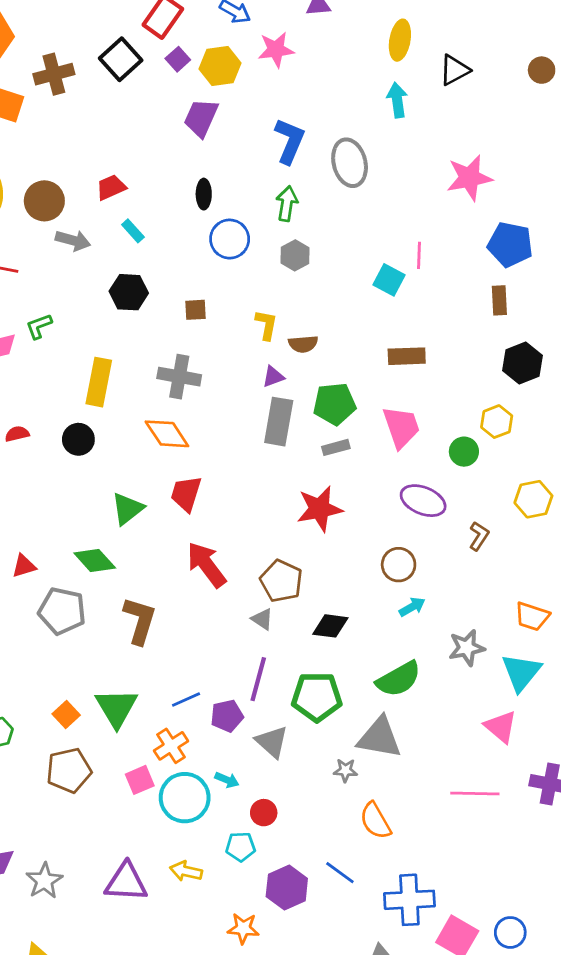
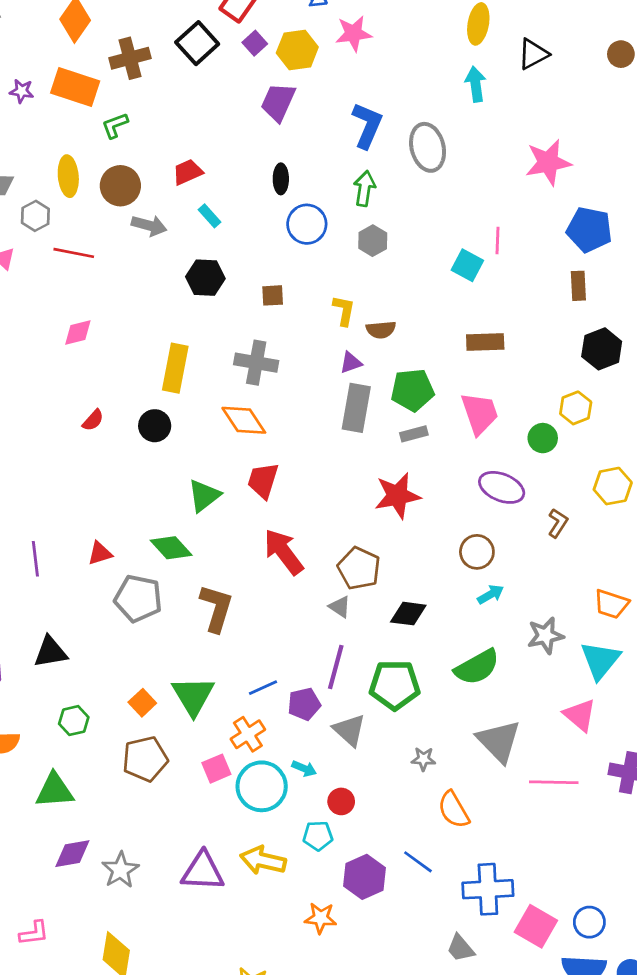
green L-shape: (39, 326) -> (115, 125), moved
red semicircle: (17, 434) -> (93, 420), turned 145
gray triangle: (379, 738) -> (499, 741), moved, turned 36
yellow arrow: (186, 871) -> (263, 860), size x1.4

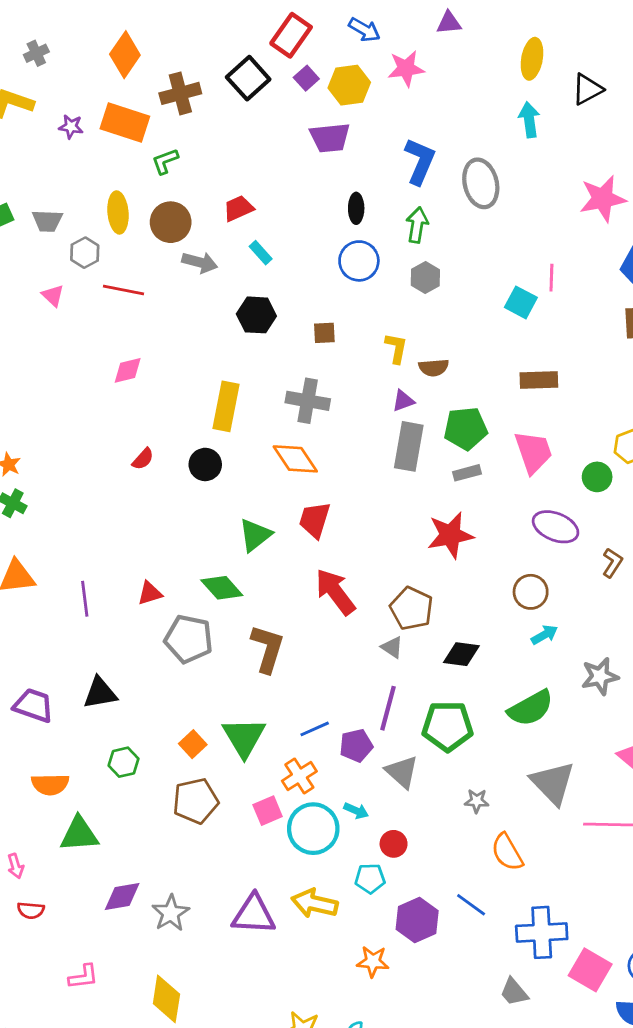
purple trapezoid: (278, 102) -> (330, 138), turned -120
black ellipse: (281, 179) -> (356, 208), moved
green triangle: (55, 790) -> (79, 834), moved

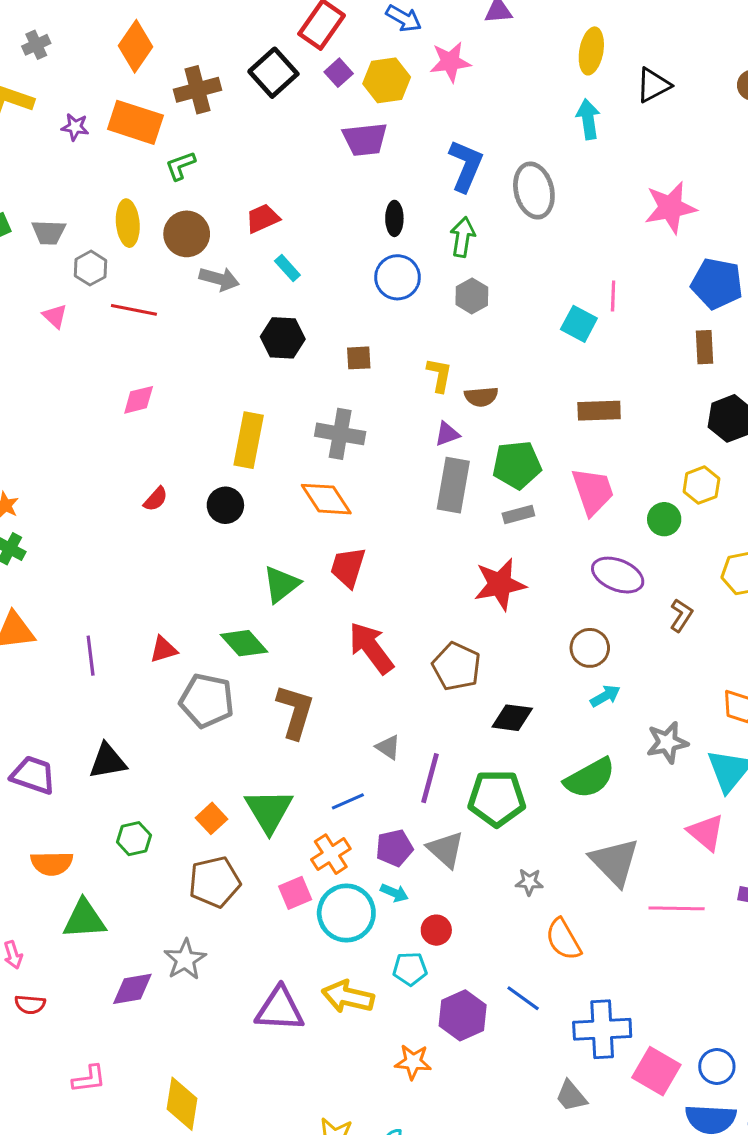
gray triangle: (392, 647) -> (388, 747), moved
purple pentagon: (356, 746) -> (394, 848), moved
gray star: (171, 913) -> (185, 960), moved

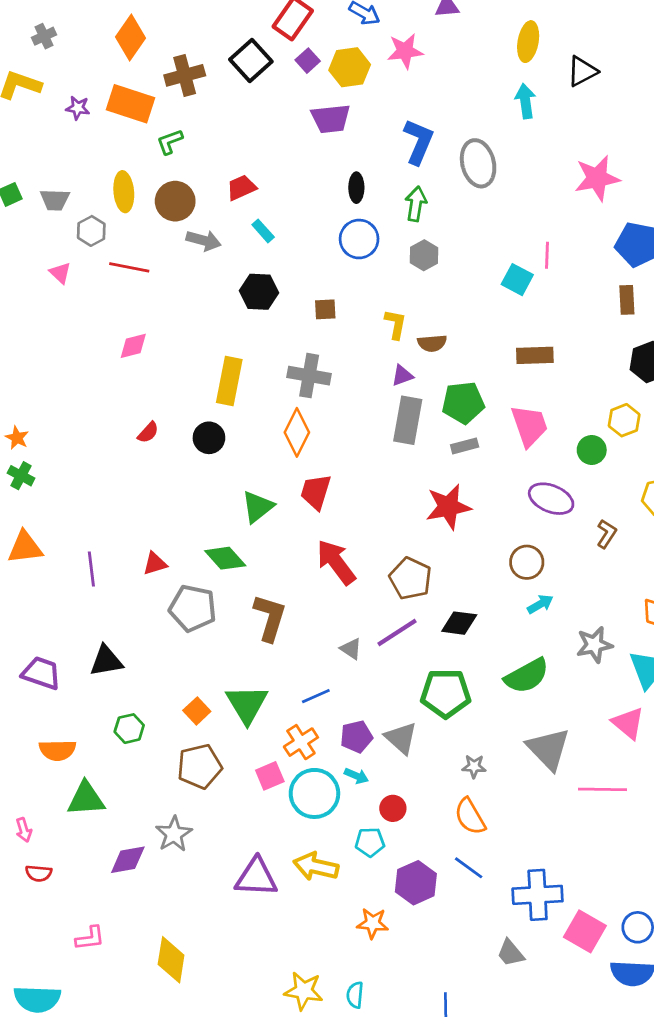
orange diamond: (326, 499) -> (297, 432), turned 60
purple line: (430, 778) -> (397, 633), moved, turned 42
orange semicircle: (563, 939) -> (470, 816), moved

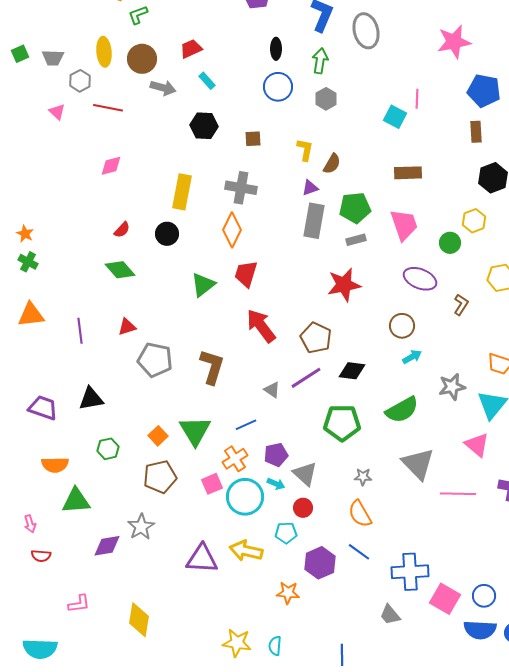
brown semicircle: (432, 343) -> (332, 164), turned -55
green diamond: (225, 558) -> (120, 270), moved
gray triangle: (401, 738) -> (305, 474), moved

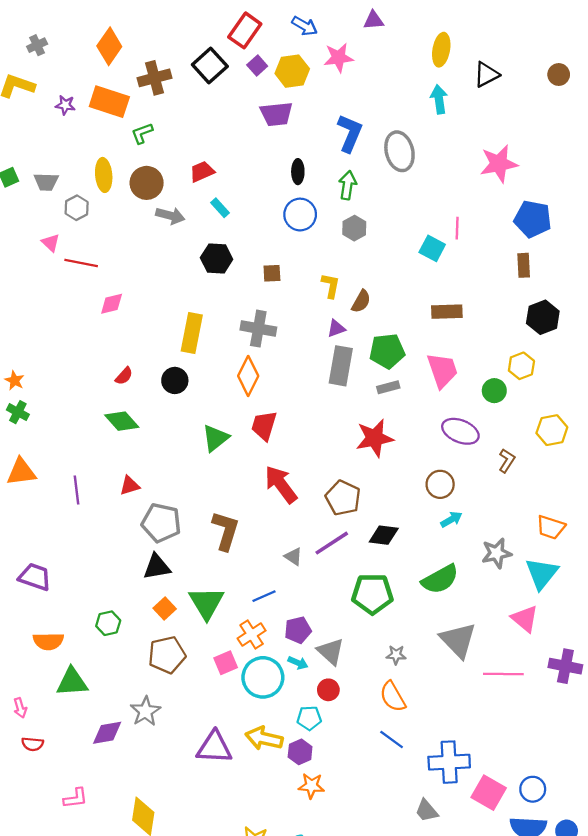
red line: (108, 108) -> (81, 263), moved
black triangle: (91, 399) -> (157, 567), moved
purple hexagon: (320, 563) -> (300, 752), moved, size x0.7

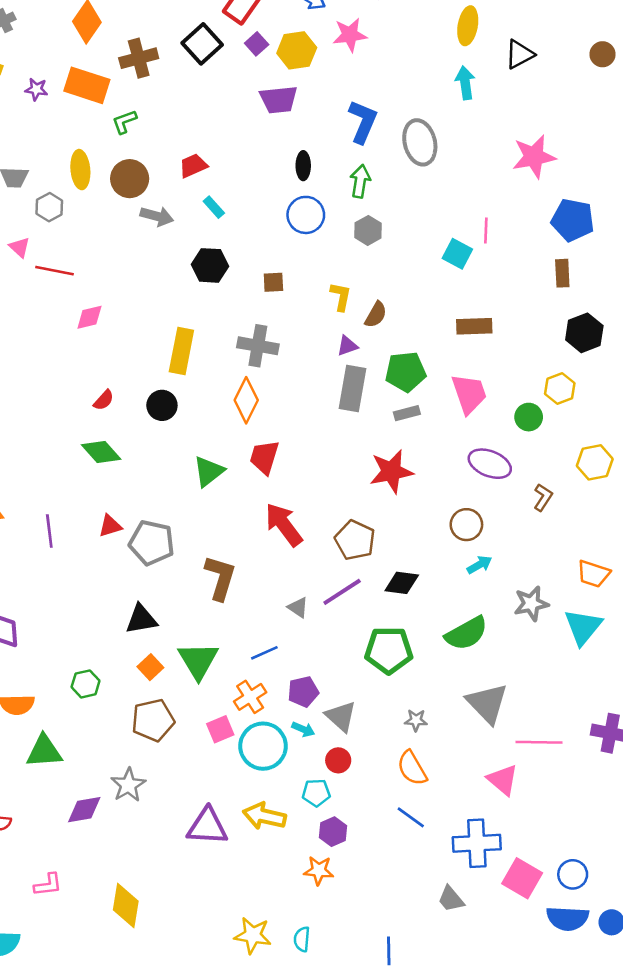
gray pentagon: (161, 523) -> (152, 543), moved
pink triangle: (525, 619) -> (503, 780), moved
purple hexagon: (300, 752) -> (333, 832), moved

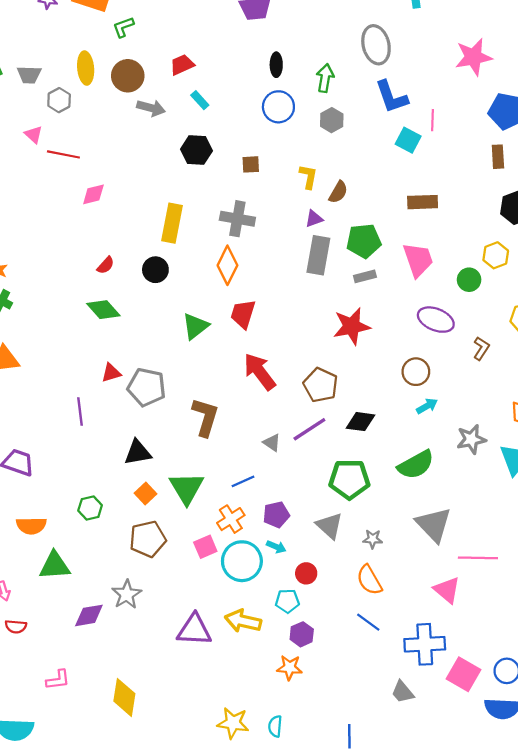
blue L-shape: (363, 122) -> (391, 97), moved, turned 138
purple line: (49, 531) -> (80, 412), moved
gray triangle: (341, 716) -> (329, 526), moved

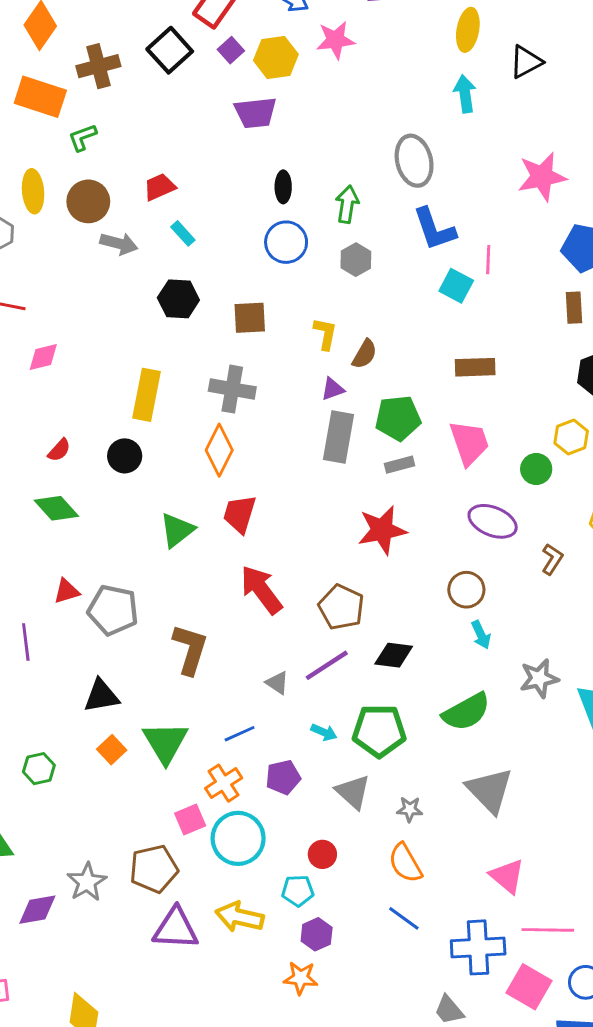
brown square: (251, 164) -> (250, 318), size x1.4
cyan arrow: (427, 406) -> (481, 635), turned 95
brown pentagon: (148, 539) -> (154, 869), moved
cyan arrow: (276, 547) -> (324, 732), moved
pink line: (478, 558) -> (548, 930), moved

